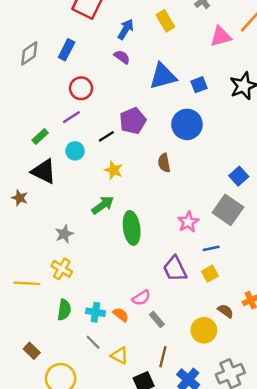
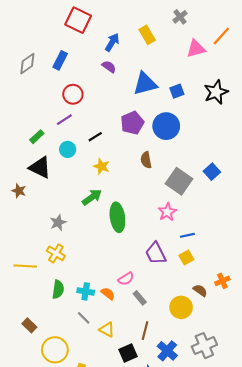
purple pentagon: (133, 121) -> (132, 123), moved
gray square: (228, 210) -> (179, 181), moved

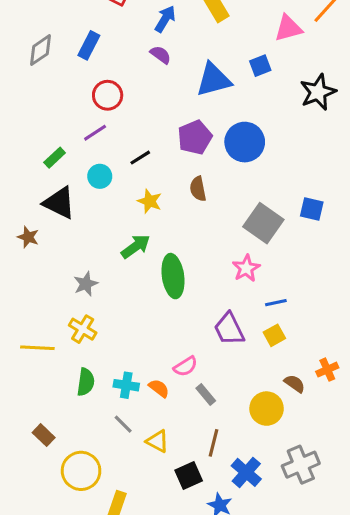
blue square: (177, 91) -> (260, 66), moved
brown semicircle: (146, 160) -> (198, 189), moved
blue square: (212, 172) -> (312, 209), turned -35

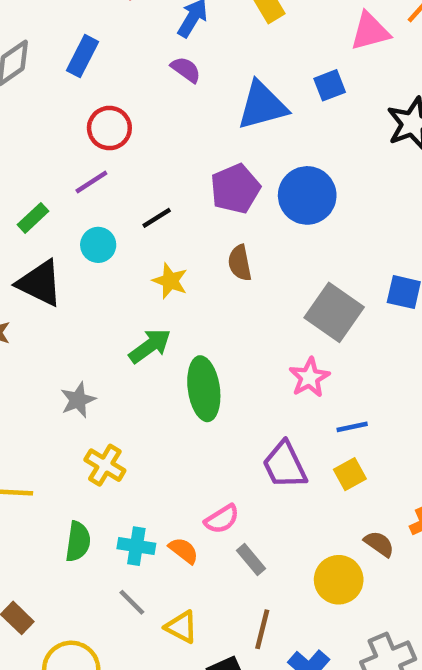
yellow cross: (83, 329) -> (105, 465), moved

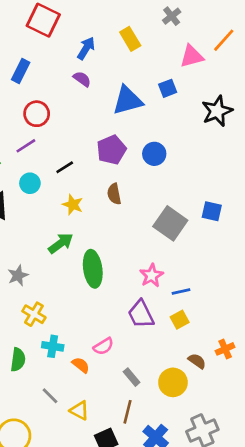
blue circle: (307, 195) -> (154, 154), size x0.7
pink star: (309, 377) -> (152, 275), moved
cyan cross: (136, 546) -> (53, 346), moved
gray rectangle: (251, 560) -> (132, 377), moved

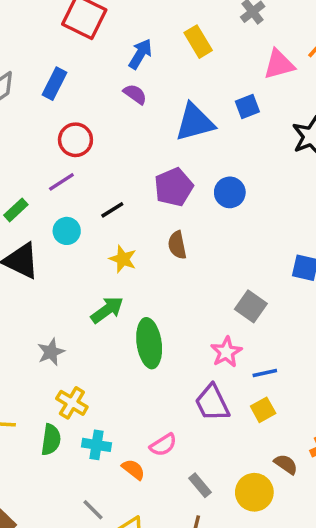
gray square: (170, 223) -> (251, 306), moved, size x0.7
green semicircle: (18, 360) -> (51, 440), moved

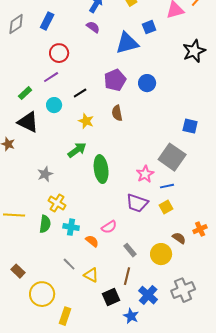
blue square: (247, 106) -> (149, 27), moved
gray square: (251, 306) -> (172, 157), moved, size x1.5
purple trapezoid: (212, 403) -> (137, 203), turned -45

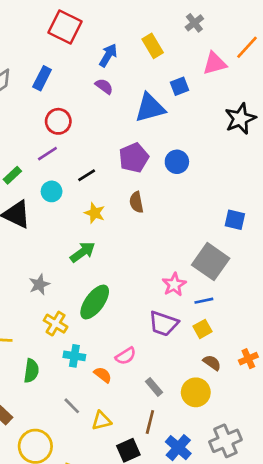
green ellipse: (101, 169) -> (95, 302), moved, turned 44
green semicircle: (45, 224) -> (31, 371), moved
brown semicircle: (179, 238) -> (212, 363), moved
yellow triangle: (91, 275) -> (101, 421), turned -42

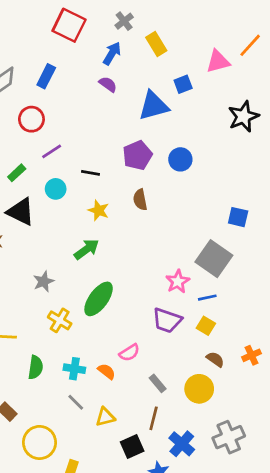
gray cross: (194, 23) -> (124, 21), moved
red circle: (58, 121) -> (31, 119), moved
black line: (87, 175) -> (90, 173), turned 42
yellow square: (203, 329) -> (206, 326), turned -30
cyan cross: (74, 356) -> (74, 369), moved

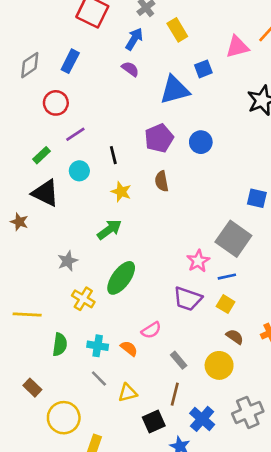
black line: (90, 173) -> (113, 155), turned 66

